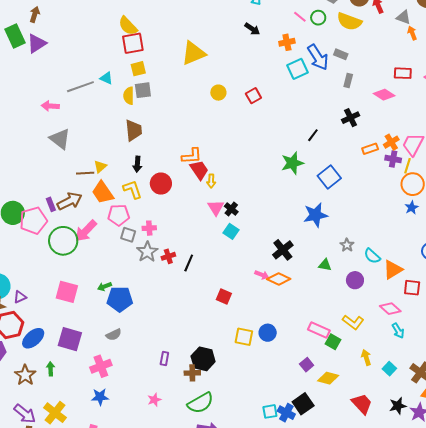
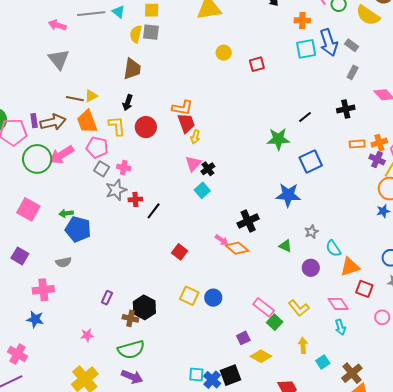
purple square: (70, 339) -> (20, 256), size x0.7

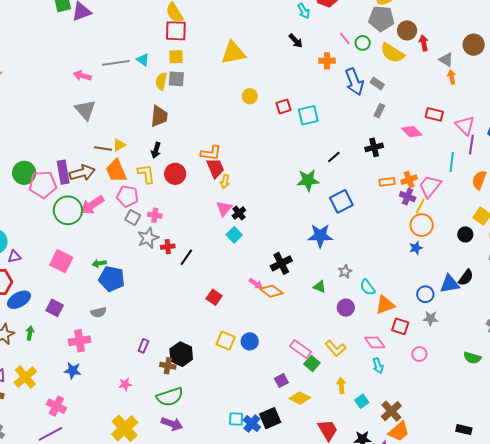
cyan square: (306, 49) -> (308, 115), moved
purple rectangle: (34, 121) -> (63, 172), size x1.6

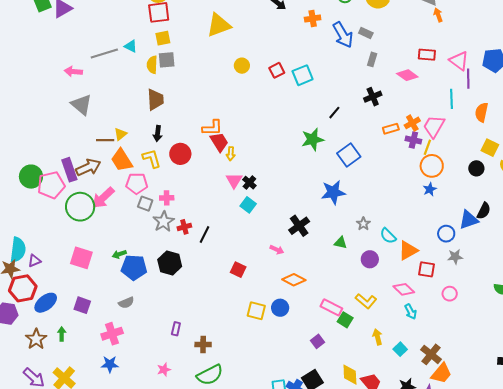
orange diamond: (271, 291) -> (294, 280), moved
black hexagon: (181, 354) -> (170, 263), moved
yellow diamond: (300, 398) -> (350, 375), moved, turned 70

